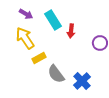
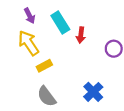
purple arrow: (26, 14) -> (30, 16), turned 32
gray semicircle: (56, 74) -> (47, 96), moved

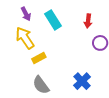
red arrow: (81, 35) -> (88, 21), moved

